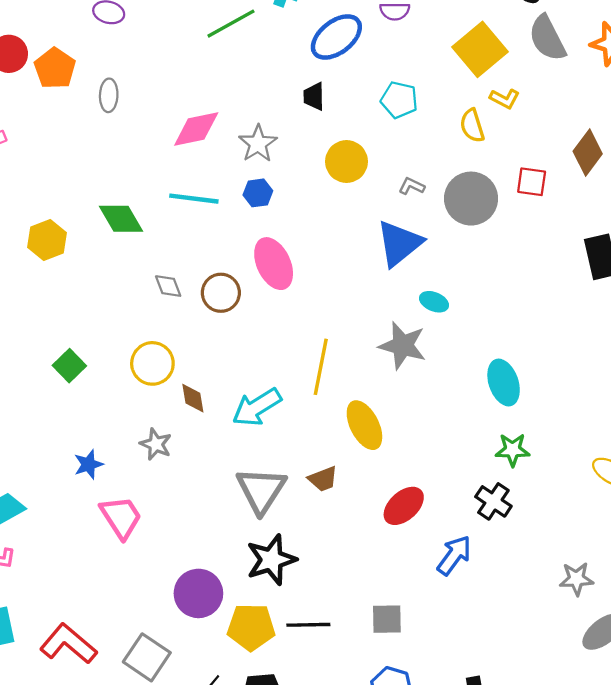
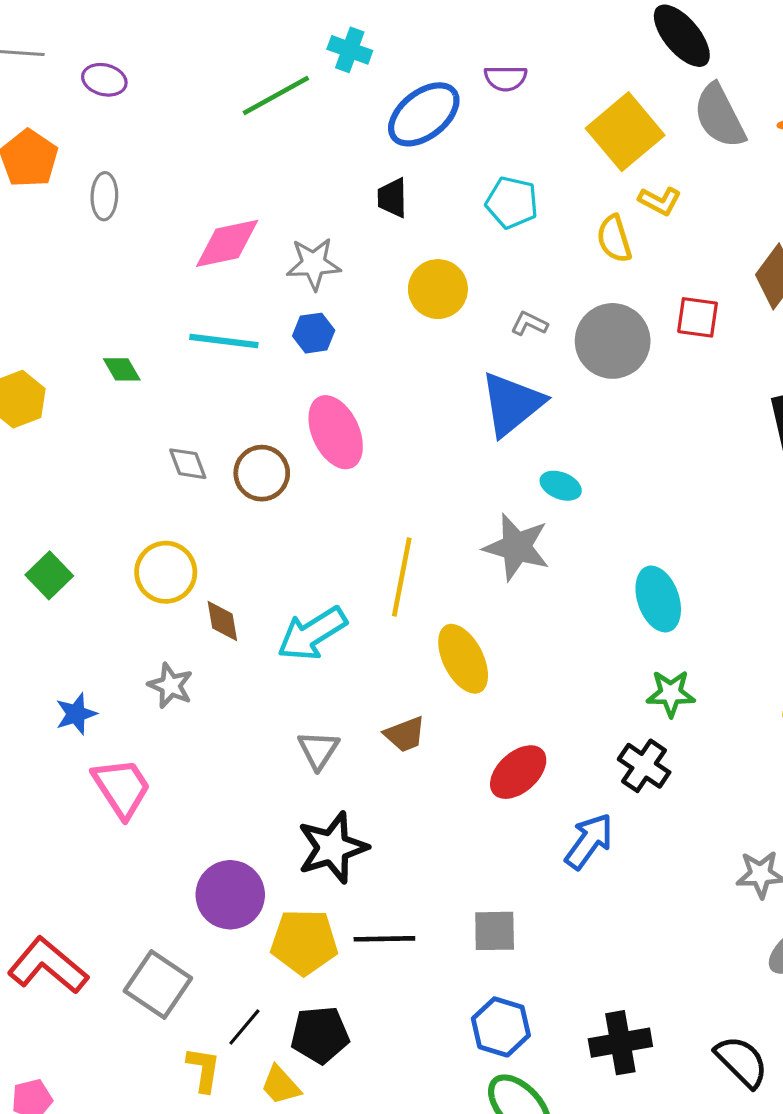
gray star: (258, 144) -> (314, 264), turned 30
green diamond: (121, 219) -> (122, 369), size x0.6
gray triangle: (261, 490) -> (318, 750), size x0.6

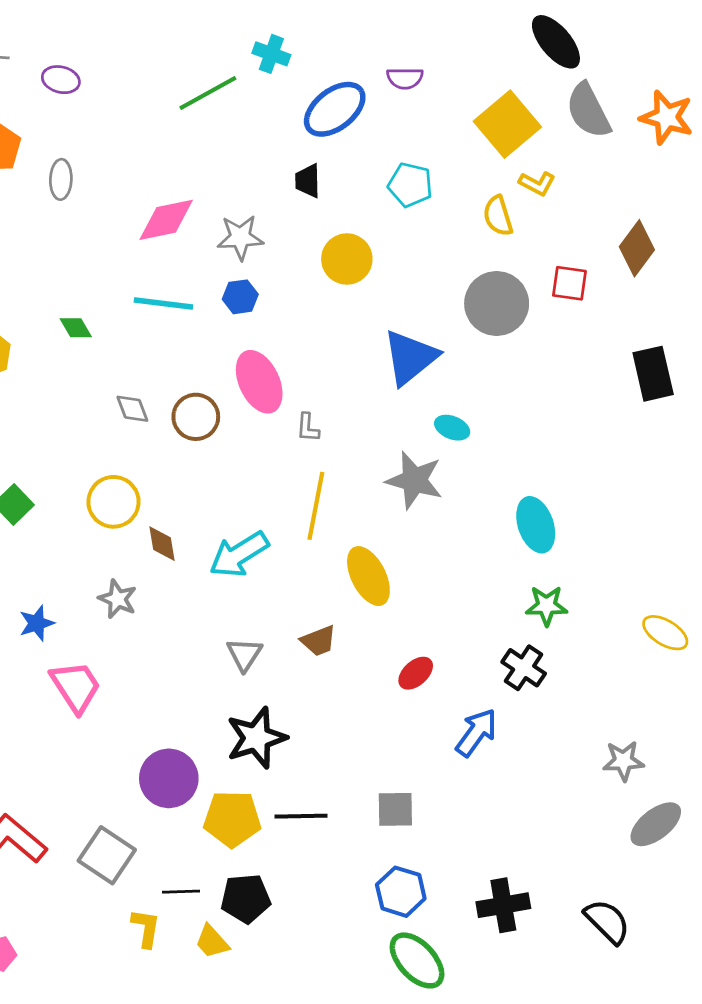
gray L-shape: (529, 324) -> (308, 428), moved, turned -112
red ellipse: (518, 772) -> (416, 673), size x0.7
black line: (244, 1027) -> (181, 892), turned 48

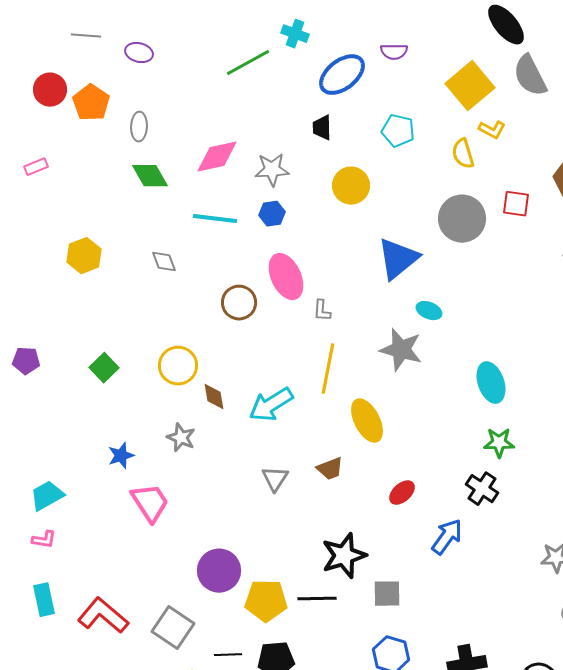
green diamond: (76, 328) -> (150, 176), moved, size x1.5
gray diamond: (132, 409) -> (164, 262), moved
black star: (256, 738) -> (344, 556), moved

